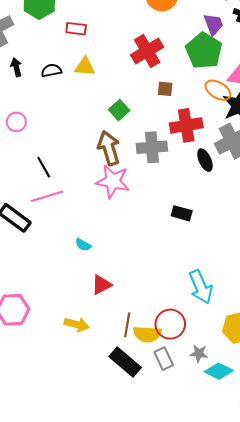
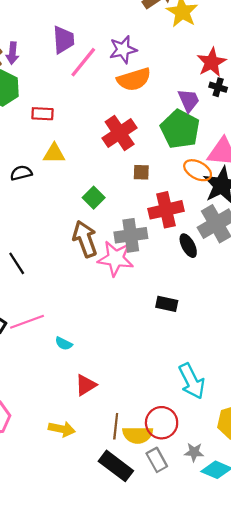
black semicircle: (51, 70) -> (21, 173), moved
pink star: (113, 181) -> (116, 258), moved
pink line: (47, 196) -> (27, 322), moved

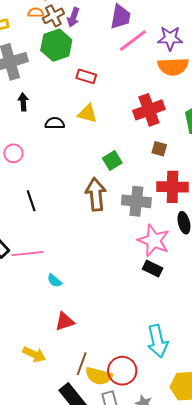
pink star: (116, 258) -> (154, 241), moved

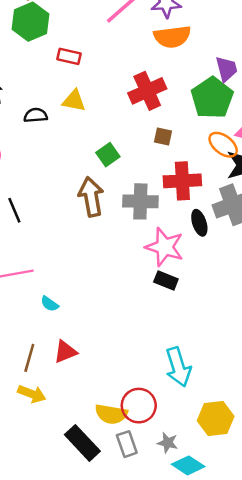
brown line: (82, 364) -> (29, 358), moved

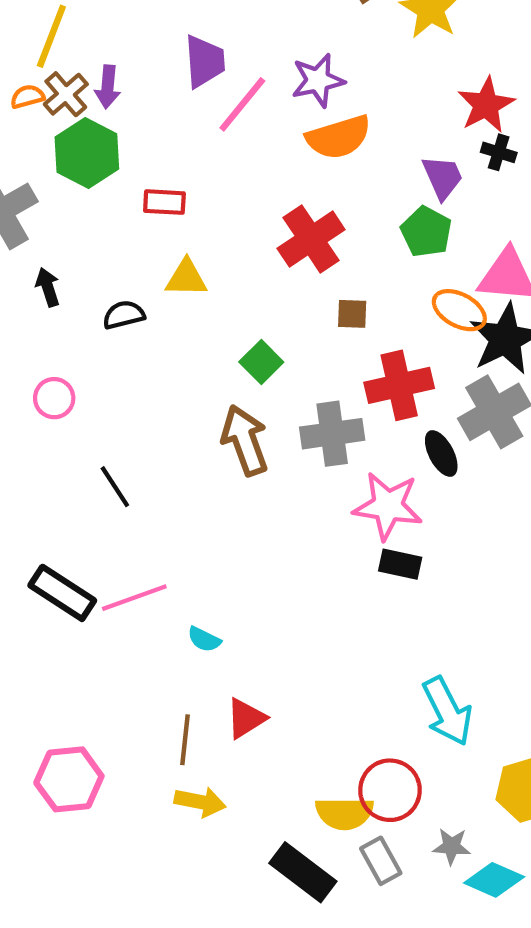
green pentagon: (212, 98) -> (426, 232), size x0.7

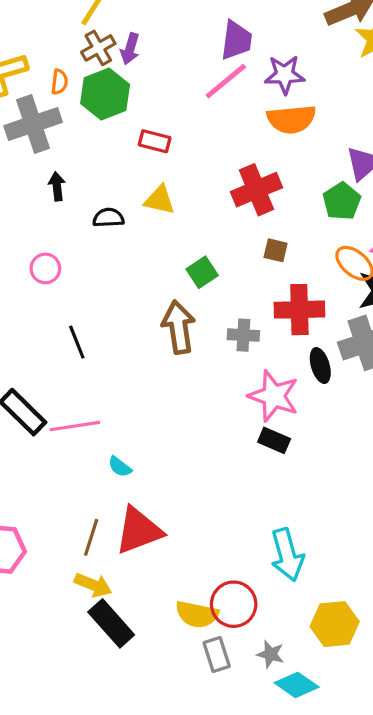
purple trapezoid: (205, 61) -> (236, 40), moved
orange semicircle: (27, 97) -> (59, 82), moved, turned 100
gray cross: (332, 434) -> (243, 335), size x0.7
red triangle: (246, 718) -> (139, 531), size x1.6
black rectangle: (303, 872) -> (111, 623), moved

